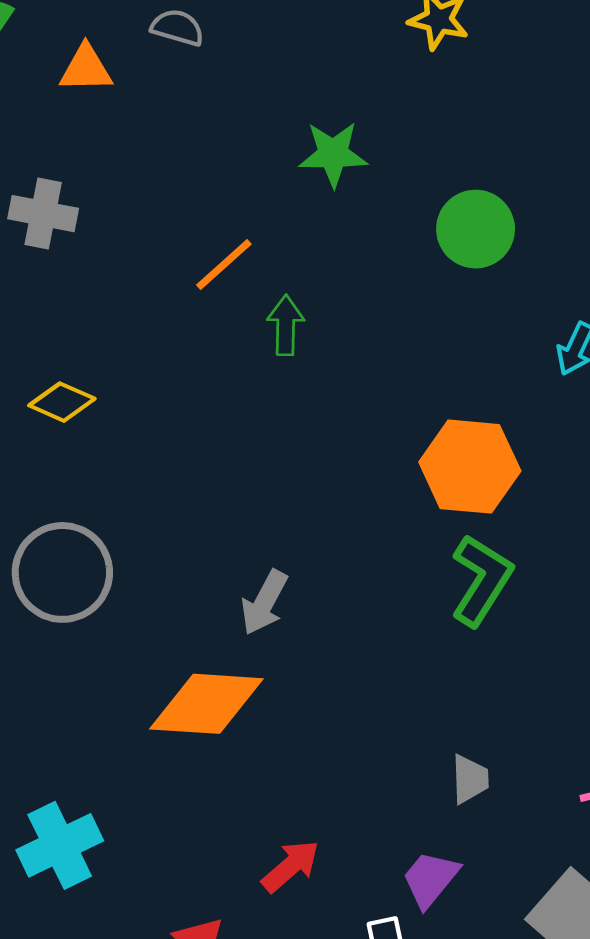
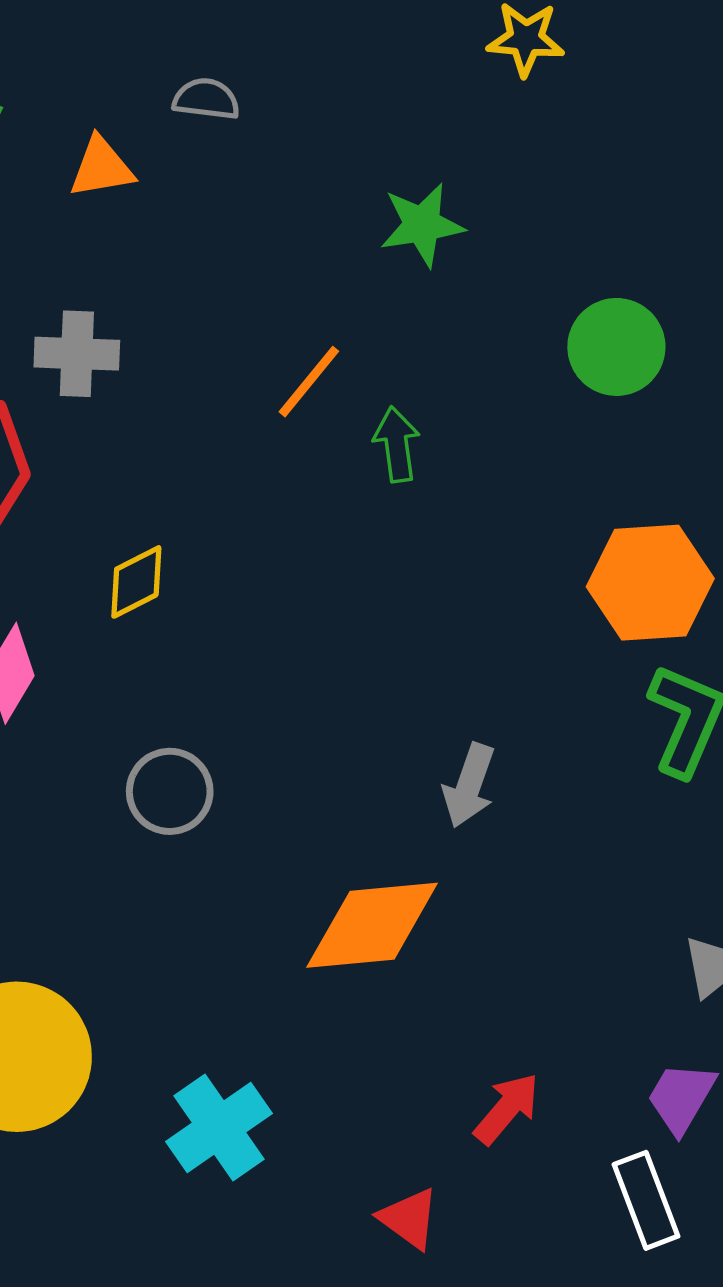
green circle: (476, 229) -> (616, 347), moved
yellow diamond: (62, 402) -> (136, 582), turned -42
gray circle: (62, 572) -> (170, 791), size x0.7
gray arrow: (264, 602) -> (469, 786), moved

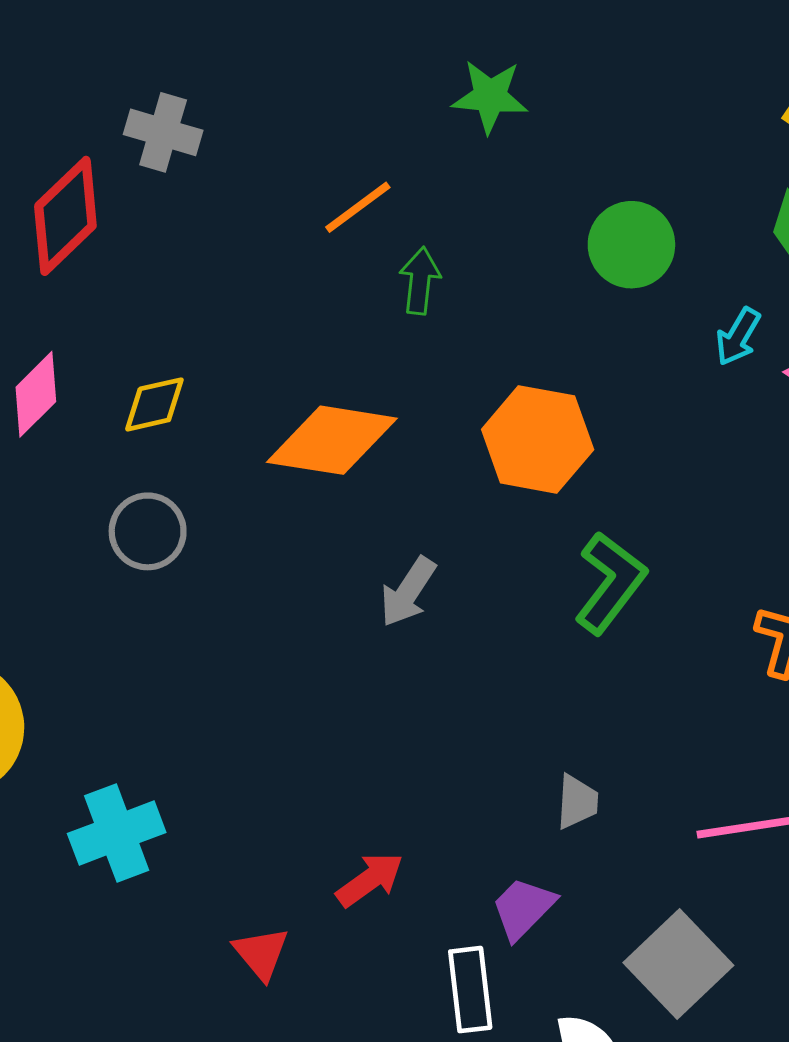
yellow diamond: (136, 582) -> (154, 404), moved
orange hexagon: (650, 583) -> (538, 439), moved
orange diamond: (372, 925) -> (332, 440), moved

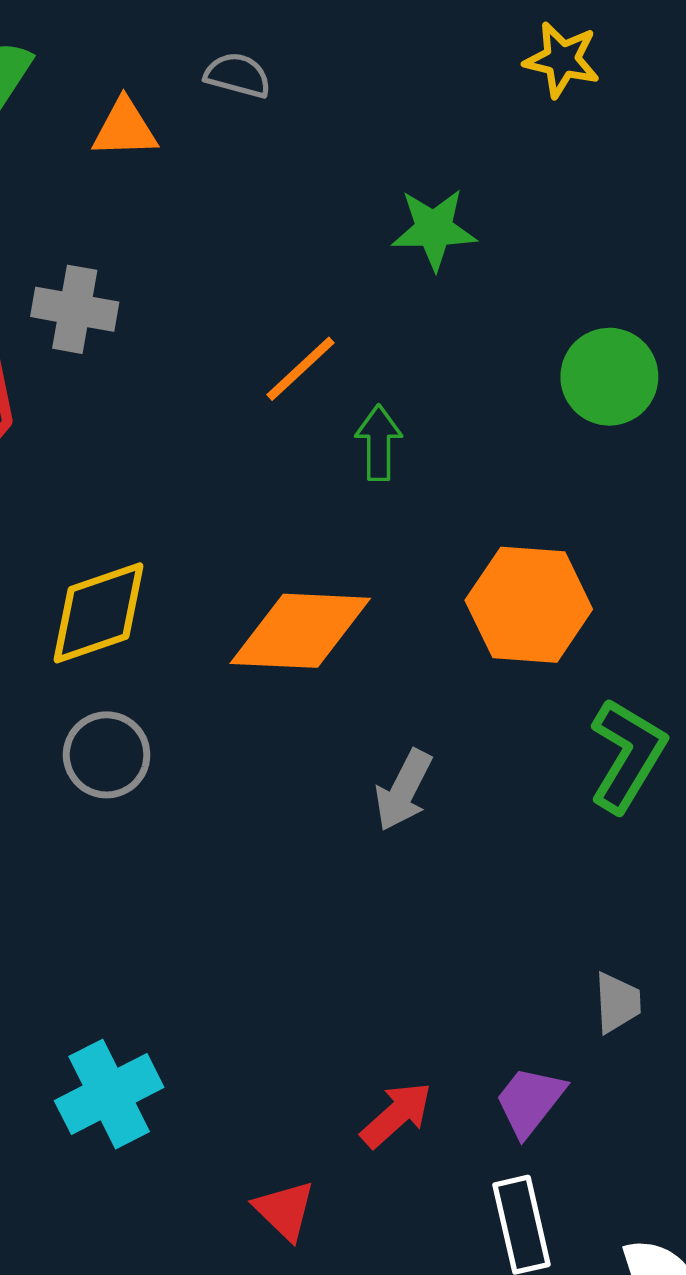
yellow diamond: (154, 404) -> (99, 613), size x1.5
purple trapezoid: (523, 908) -> (530, 1101), moved

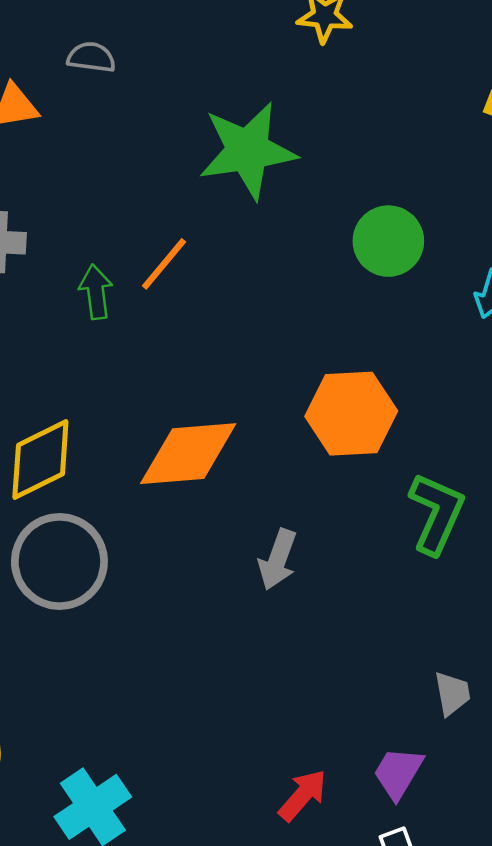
green star: (434, 229) -> (248, 151), size x1.6
green arrow: (379, 443) -> (96, 292), moved
gray circle: (107, 755) -> (59, 561), size x1.5

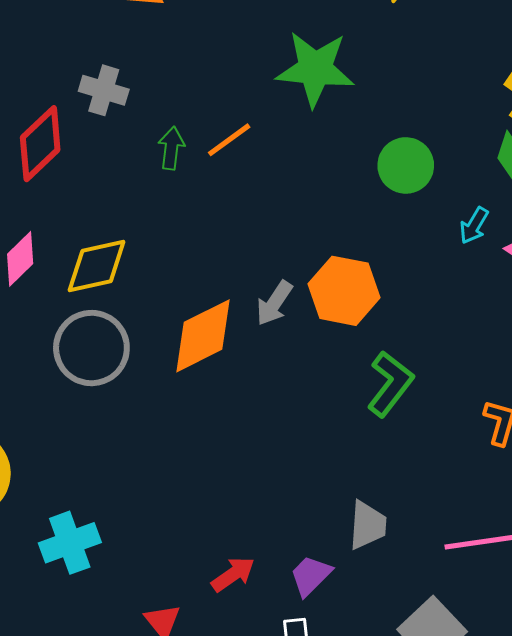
orange diamond: (188, 454) -> (203, 336), moved, turned -36
gray arrow: (278, 560) -> (274, 303), moved
gray trapezoid: (452, 694) -> (368, 525), size x1.4

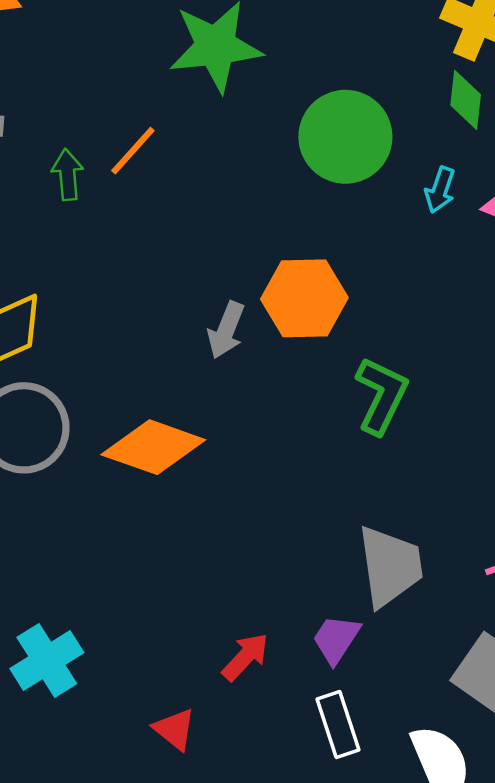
green circle: (406, 165) -> (345, 137), size x1.4
orange diamond: (203, 336) -> (153, 447), moved, turned 58
gray trapezoid: (368, 525) -> (390, 566), size x1.4

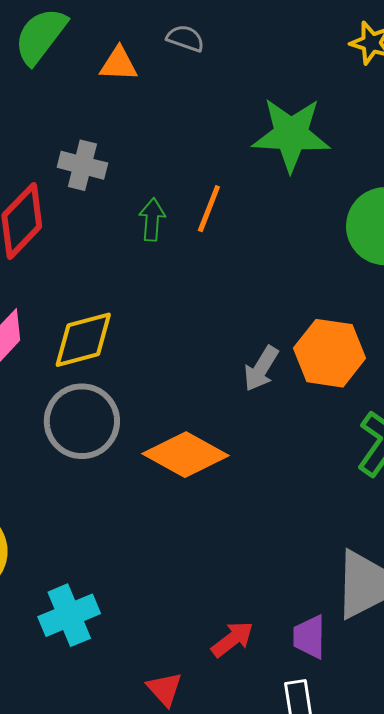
orange line: (133, 151) -> (209, 209), turned -30
purple trapezoid: (336, 639) -> (309, 637), turned -42

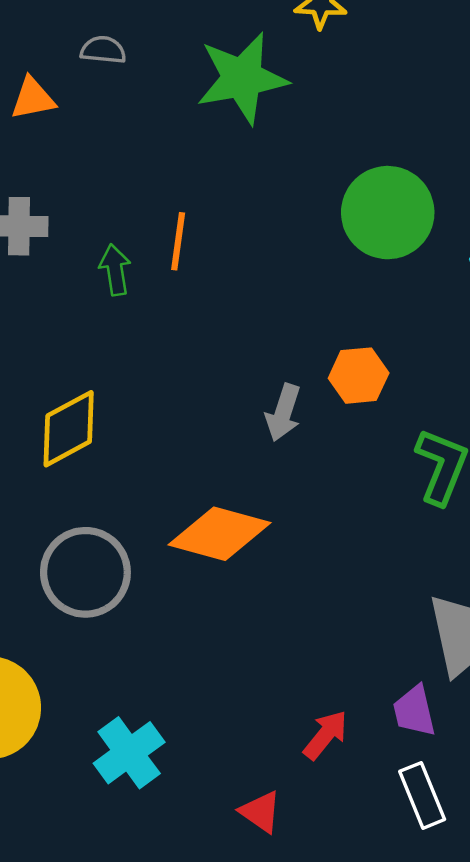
green star: (291, 134) -> (242, 78), moved
orange hexagon: (330, 353) -> (359, 376), size x0.7
gray circle: (82, 421) -> (85, 572), moved

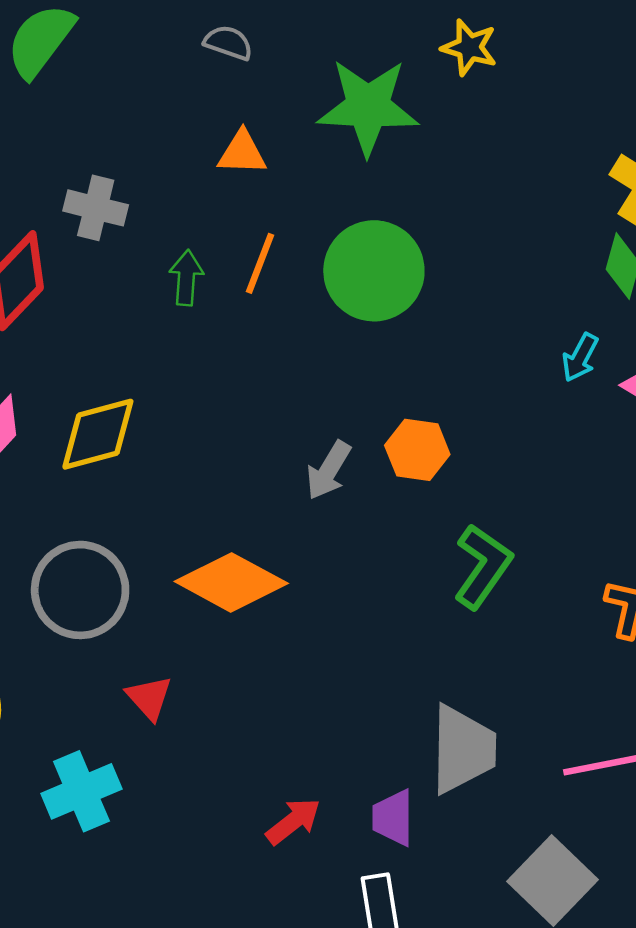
orange triangle: (33, 98) -> (242, 153), moved
green circle: (388, 213) -> (374, 271), moved
red triangle: (260, 812) -> (149, 698), moved

